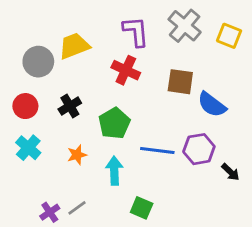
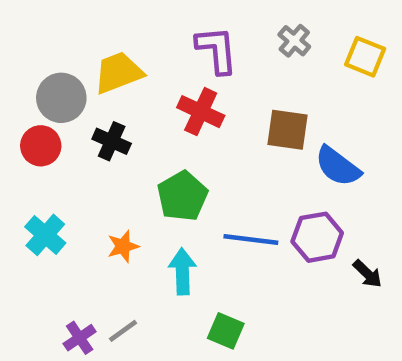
gray cross: (185, 26) -> (294, 41), size x0.6
red circle: (25, 106) -> (41, 146), moved
black cross: (70, 106) -> (112, 141), moved, turned -35

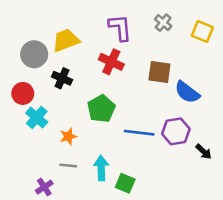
red circle: (41, 146) -> (23, 93), moved
cyan cross: (45, 235) -> (37, 117), moved
cyan arrow: (182, 271) -> (101, 168), moved
gray line: (123, 331) -> (68, 166), moved, turned 42

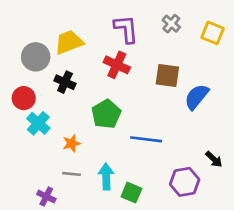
blue semicircle: (187, 92) -> (197, 97), turned 92
purple hexagon: (176, 131) -> (185, 182), moved
purple cross: (44, 187) -> (46, 197), turned -30

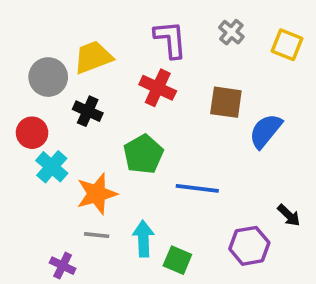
orange star: (72, 143) -> (97, 194), size x1.6

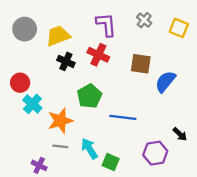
gray circle: (48, 77) -> (25, 29), moved
black cross: (88, 111) -> (66, 61), moved
cyan arrow: (143, 239) -> (89, 149), turned -30

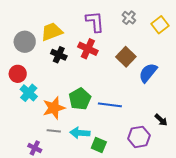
yellow square: (179, 28) -> (160, 25), turned 30
gray circle: (25, 29) -> (25, 42), moved
brown square: (141, 64) -> (126, 57), turned 36
green pentagon: (89, 96) -> (80, 99), moved
cyan arrow: (89, 149) -> (80, 133), turned -54

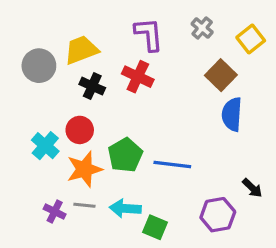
brown square: (126, 57) -> (221, 75), moved
blue semicircle: (148, 73) -> (232, 114), turned -35
red circle: (18, 74) -> (80, 130), moved
purple cross: (35, 148) -> (55, 212), moved

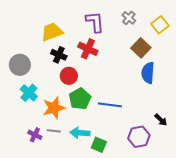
gray circle: (39, 66) -> (20, 65), moved
red circle: (80, 130) -> (69, 76), moved

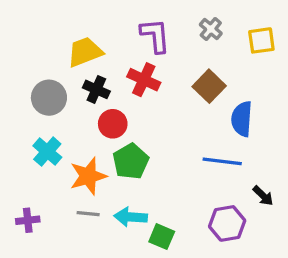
yellow square: (160, 25) -> (261, 40), turned 30
brown square: (141, 48) -> (209, 86), moved
gray circle: (20, 65) -> (49, 98), moved
blue line: (110, 105) -> (222, 161), moved
purple cross: (35, 135) -> (28, 220), moved, turned -32

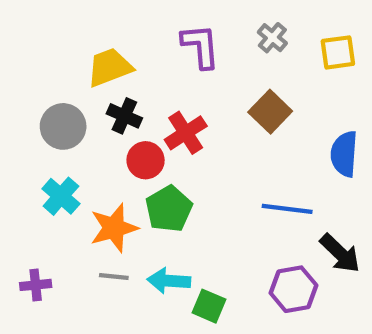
red cross: (144, 80) -> (186, 133), moved, turned 32
blue semicircle: (242, 119) -> (344, 154), moved
black arrow: (263, 196) -> (340, 253), size x1.5

